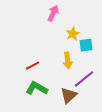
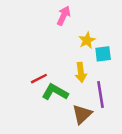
purple line: (84, 79) -> (101, 95), turned -60
green L-shape: (37, 88) -> (55, 92), moved

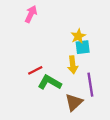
pink arrow: (64, 16) -> (31, 14), moved
cyan square: (103, 54) -> (83, 47), moved

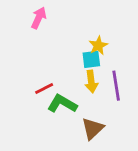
cyan square: (83, 47) -> (91, 59), moved
purple line: (90, 85) -> (116, 86), moved

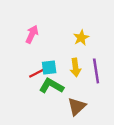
pink arrow: (39, 18) -> (32, 34), moved
cyan square: (91, 59) -> (49, 67), moved

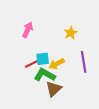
yellow arrow: (75, 67) -> (57, 64), moved, turned 70
brown triangle: (77, 106) -> (54, 89), moved

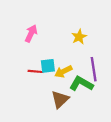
red line: (32, 64) -> (36, 71), turned 32
green L-shape: (45, 75) -> (81, 84), moved

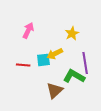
red line: (36, 71) -> (23, 65), moved
yellow arrow: (63, 71) -> (55, 54), moved

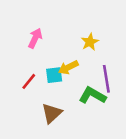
red line: (23, 65) -> (29, 81), turned -56
brown triangle: (55, 90) -> (52, 113), moved

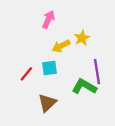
pink arrow: (35, 38) -> (48, 19), moved
yellow arrow: (68, 67) -> (61, 46), moved

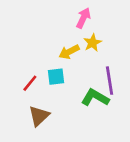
pink arrow: (48, 19) -> (83, 18), moved
brown triangle: (47, 103) -> (39, 116), moved

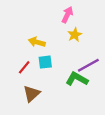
yellow arrow: (69, 52) -> (37, 42), moved, turned 42
purple line: (109, 81) -> (88, 65), turned 70

